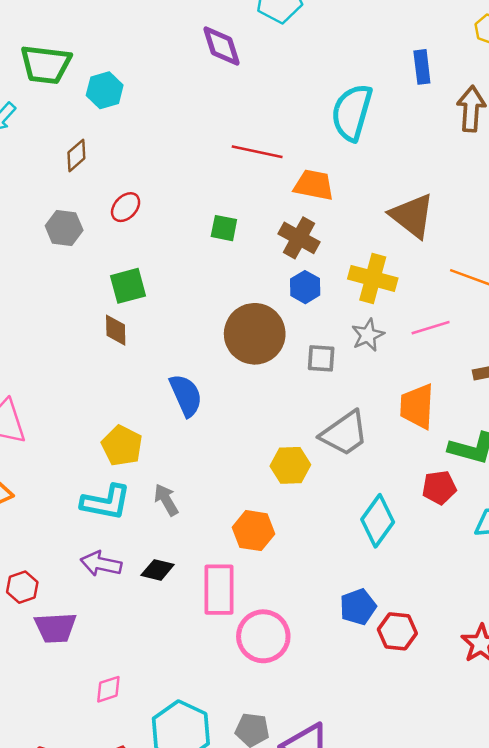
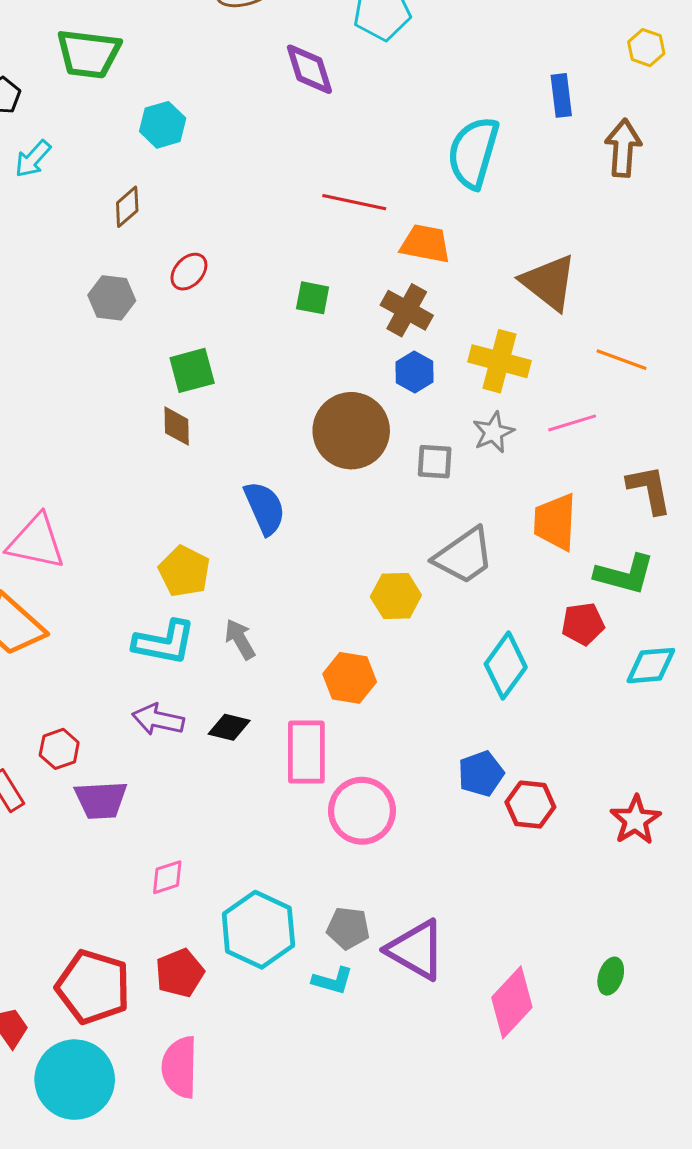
green trapezoid: (46, 64) -> (89, 54), moved

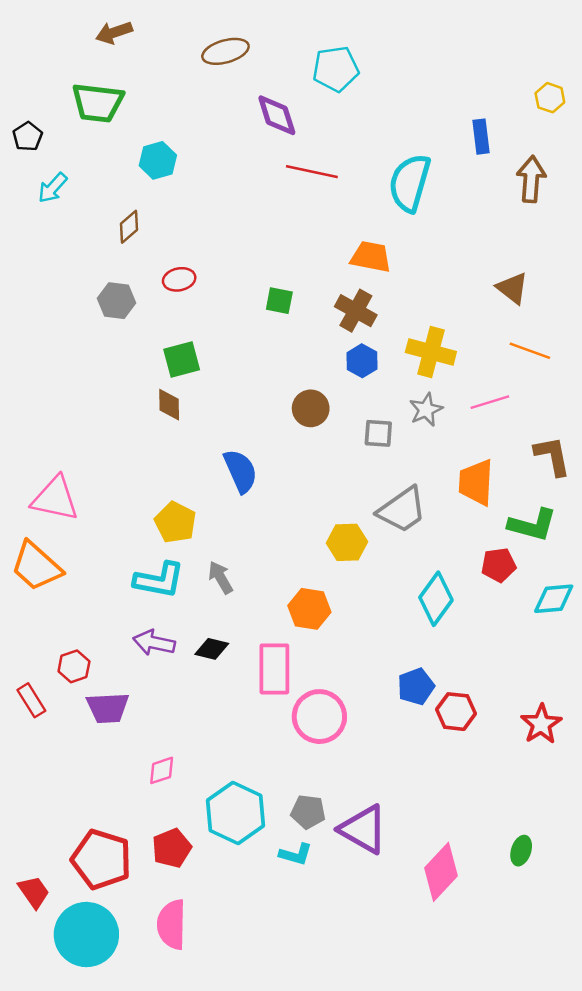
red line: (354, 202) -> (312, 172), moved
red ellipse: (189, 272) -> (179, 279), turned 36
brown triangle: (549, 282) -> (512, 288), moved, size x0.7
brown circle: (351, 431) -> (311, 408), size x0.6

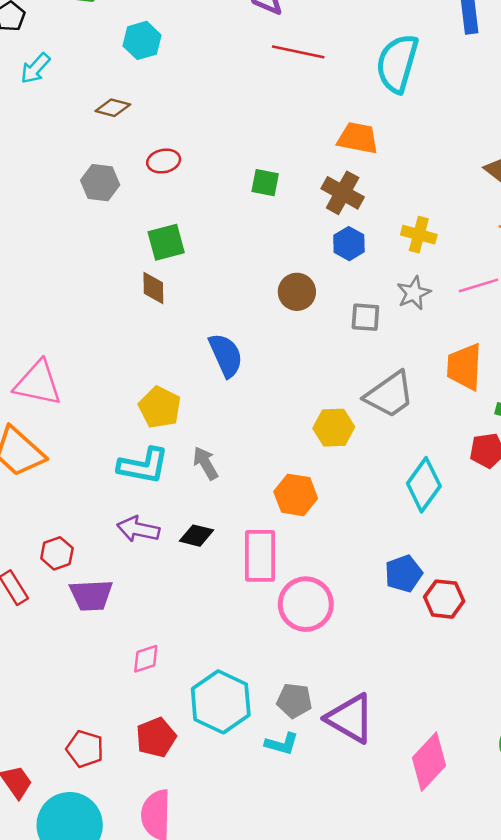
brown diamond: (129, 227) -> (113, 108), turned 56
yellow cross: (431, 352) -> (419, 235), size x0.7
red pentagon: (101, 859) -> (85, 749), size x0.6

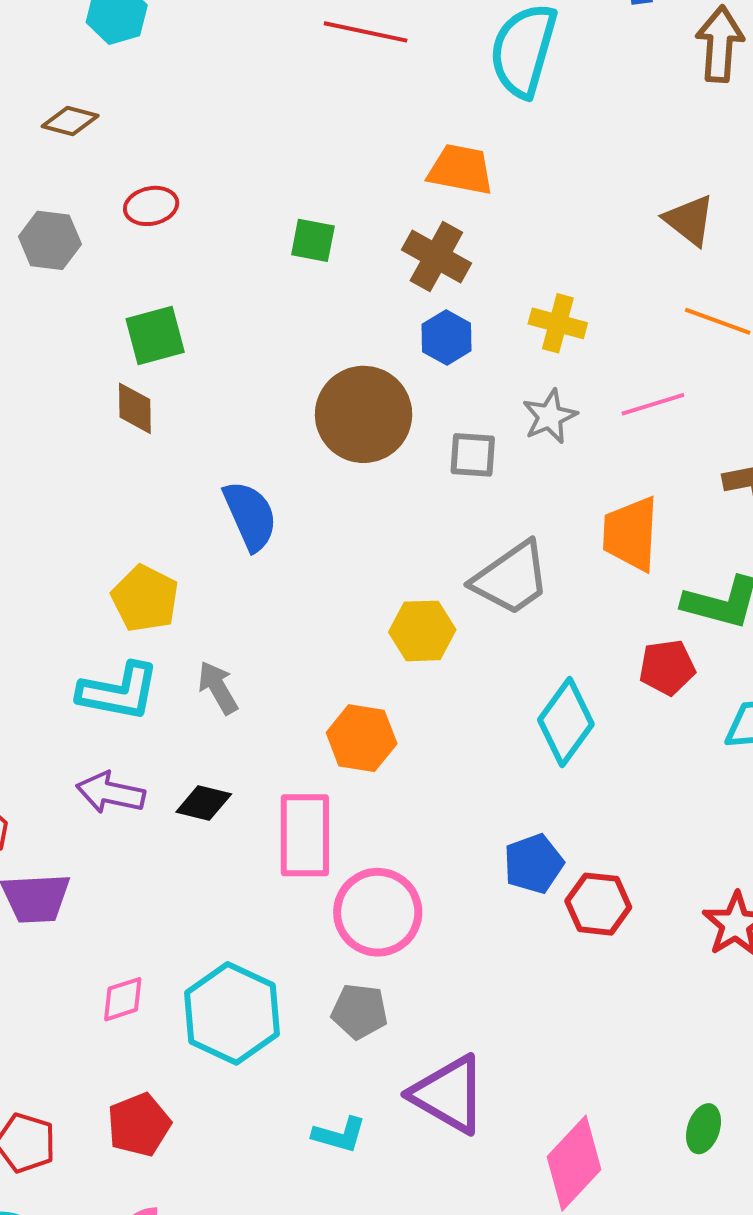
brown circle: (297, 292) -> (364, 414), size x1.6
gray pentagon: (294, 701) -> (360, 1011), moved
cyan hexagon: (221, 702) -> (232, 1013), moved

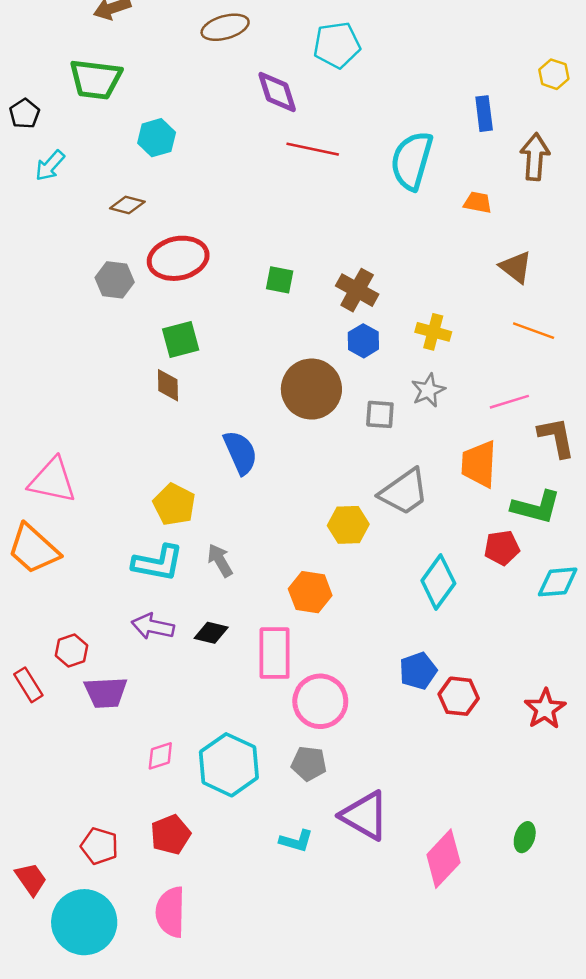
orange trapezoid: (461, 170) -> (478, 202), moved, size x0.7
red ellipse: (151, 206) -> (178, 258), size x1.8
pink line: (653, 404) -> (509, 402), moved

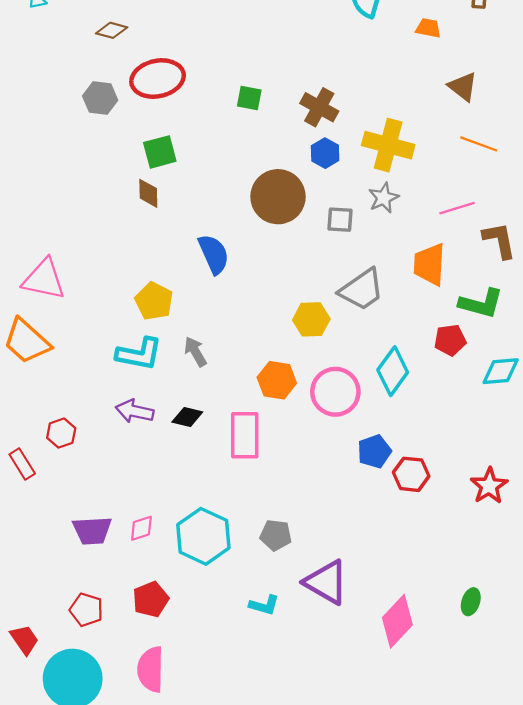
yellow cross: (433, 332) -> (388, 145), size x1.6
purple trapezoid: (106, 692) -> (92, 531), moved
pink circle: (320, 701) -> (335, 392), moved

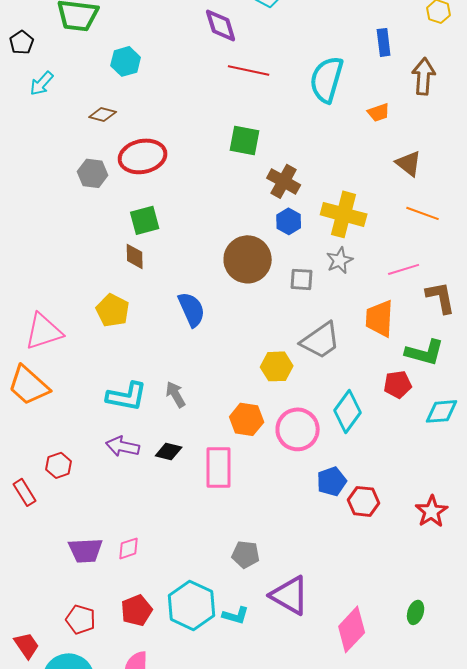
orange trapezoid: (428, 28) -> (379, 112), turned 150
green square: (249, 98) -> (245, 140), moved, size x1.4
pink triangle: (44, 279) -> (44, 331), turned -30
yellow pentagon: (154, 301) -> (113, 310), moved
cyan hexagon: (203, 536) -> (192, 605), moved

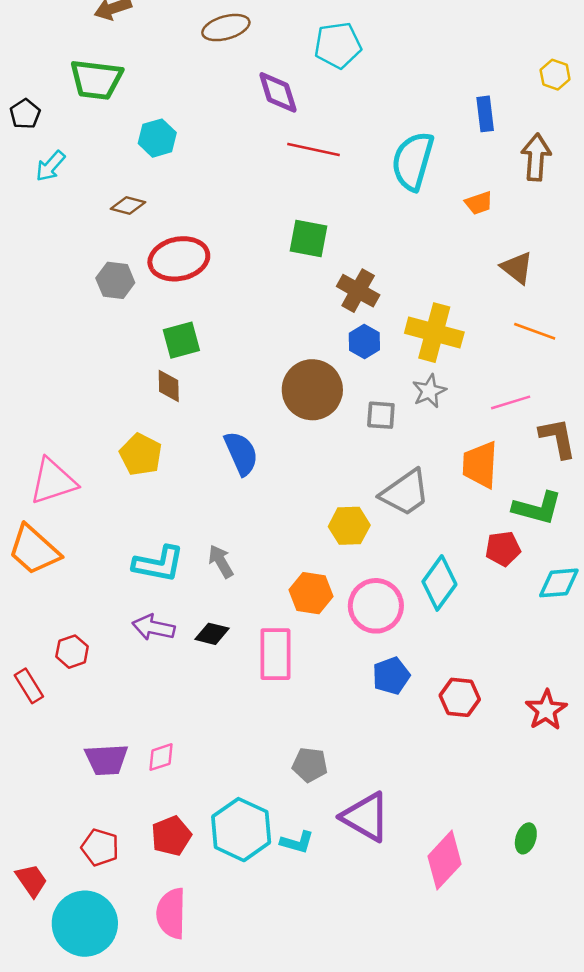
blue pentagon: (332, 481) -> (391, 676), moved

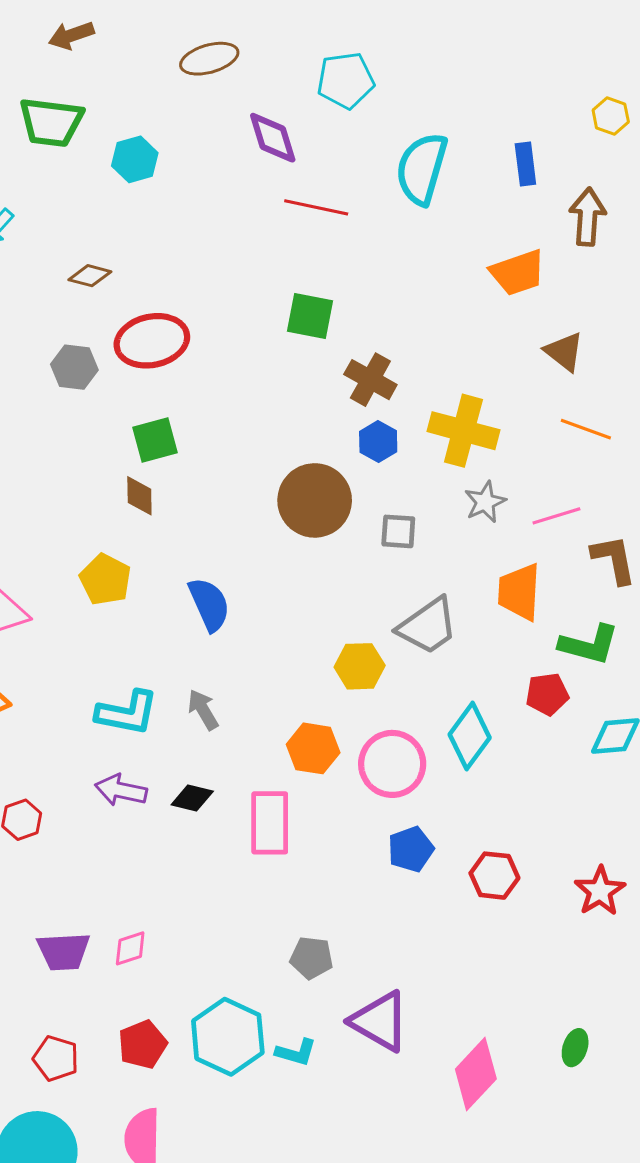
cyan hexagon: (157, 138) -> (135, 159), moved
cyan semicircle: (413, 161) -> (422, 169), moved
orange trapezoid: (479, 203) -> (518, 273), size x1.6
gray star: (429, 391) -> (485, 502), moved
blue semicircle: (241, 453) -> (209, 604), moved

